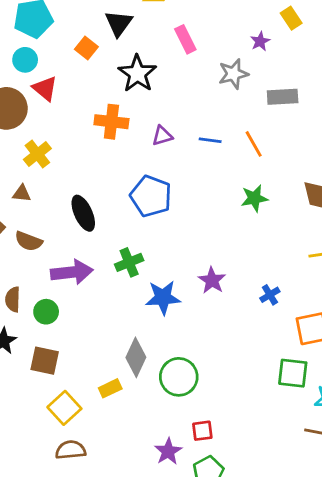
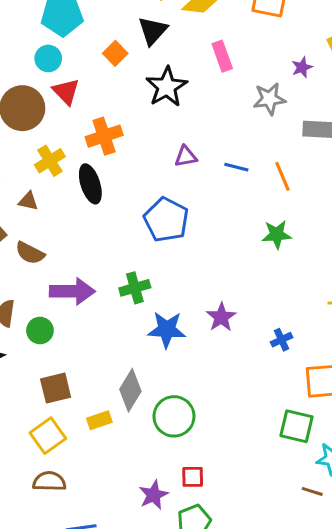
orange cross: (111, 122) -> (104, 136), moved, turned -32
black ellipse: (83, 213) -> (90, 184), moved
brown square: (45, 361) -> (56, 388), moved, turned -32

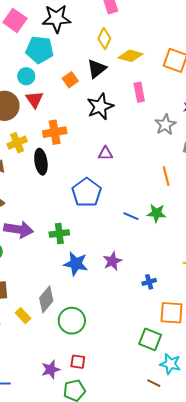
gray star: (269, 99) -> (165, 125), turned -30
blue line: (236, 167) -> (131, 216), moved
yellow rectangle: (99, 420) -> (23, 316), turned 56

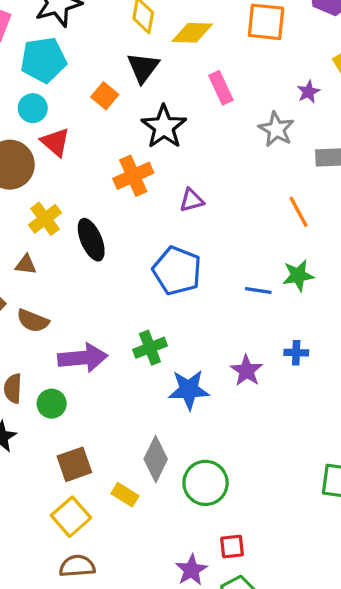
orange cross: (55, 132) -> (133, 176), moved
blue cross: (149, 282) -> (296, 353), moved, turned 32

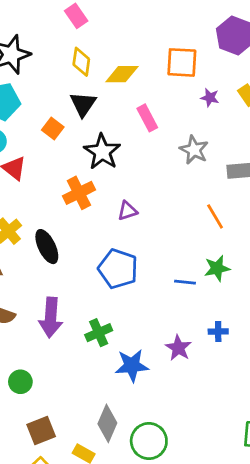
purple star: (308, 92) -> (210, 98), moved, turned -30
purple arrow: (83, 358) -> (51, 317), moved, turned 102

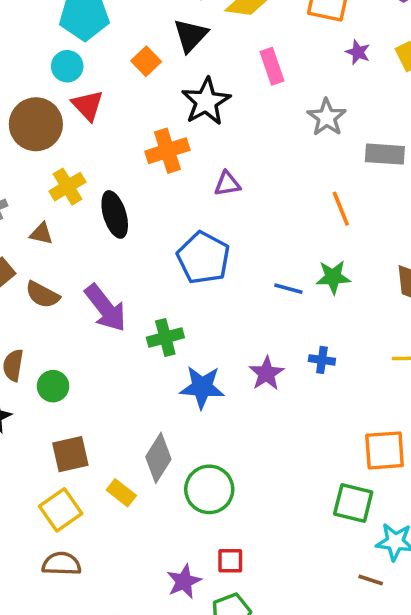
purple arrow: (51, 317) -> (106, 308), turned -51

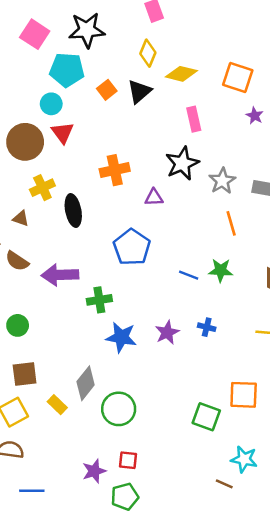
orange square: (146, 61) -> (107, 90), moved
black star: (206, 102) -> (182, 163), moved
gray star: (327, 117) -> (222, 181), moved
purple arrow: (106, 308) -> (60, 275), turned 120
green square: (353, 503) -> (206, 417), moved

